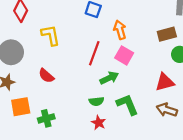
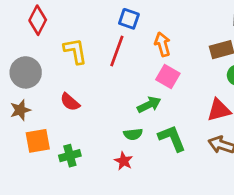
red line: (94, 53) -> (117, 51), moved
red star: (99, 123) -> (124, 161), moved

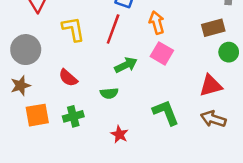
green arrow: (149, 105) -> (126, 65), moved
green semicircle: (133, 134) -> (109, 93), moved
green cross: (70, 156) -> (73, 116), moved

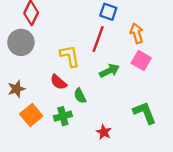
yellow L-shape: (73, 29) -> (70, 56), moved
gray circle: (26, 50) -> (21, 42), moved
green semicircle: (109, 93) -> (80, 96), moved, turned 70
orange square: (37, 115) -> (31, 115), turned -30

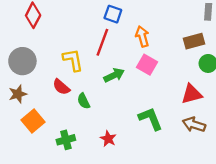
gray circle: (21, 42) -> (22, 61), moved
green cross: (63, 116) -> (66, 140), moved

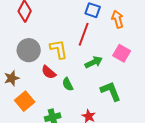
orange arrow: (142, 36) -> (118, 19), moved
gray circle: (22, 61) -> (29, 50), moved
green L-shape: (151, 119) -> (111, 91), moved

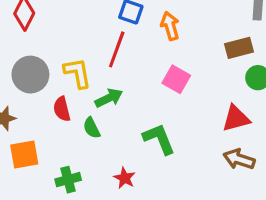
green arrow: (94, 62) -> (109, 98), moved
red semicircle: (49, 72) -> (62, 109), turned 35
orange square: (25, 101) -> (24, 155), turned 30

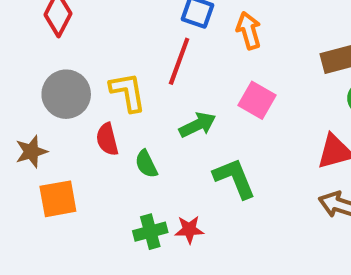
green arrow: (109, 98) -> (197, 125), moved
red star: (125, 178) -> (189, 230), turned -30
green cross: (68, 180) -> (150, 232), moved

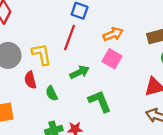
orange arrow: (249, 31) -> (113, 34), moved, turned 84

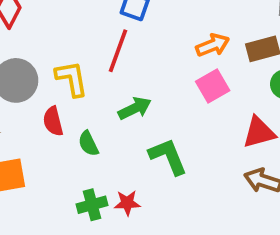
orange arrow: (113, 34) -> (213, 45), moved
pink square: (112, 59) -> (213, 86), moved, turned 30

